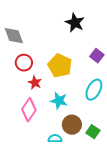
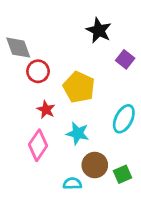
purple square: (97, 56) -> (125, 59), moved
red circle: (24, 63) -> (38, 71), moved
green square: (93, 132) -> (123, 174), turned 32

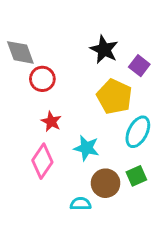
black star: (99, 30) -> (104, 50), moved
yellow pentagon: (79, 87) -> (114, 97), moved
green square: (123, 174) -> (136, 176), moved

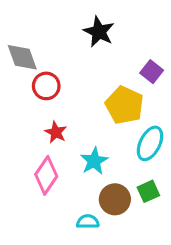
black star: (104, 50) -> (99, 32), moved
cyan star: (86, 148) -> (94, 161), turned 30

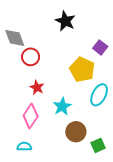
green square: (148, 191) -> (98, 145), moved
cyan semicircle: (88, 222) -> (24, 146), moved

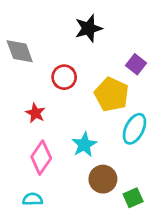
black star: (65, 21) -> (89, 28), turned 30
red circle: (31, 57) -> (64, 77), moved
red star: (37, 87) -> (35, 113), moved

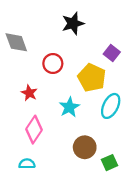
cyan star: (84, 145) -> (69, 107), moved

